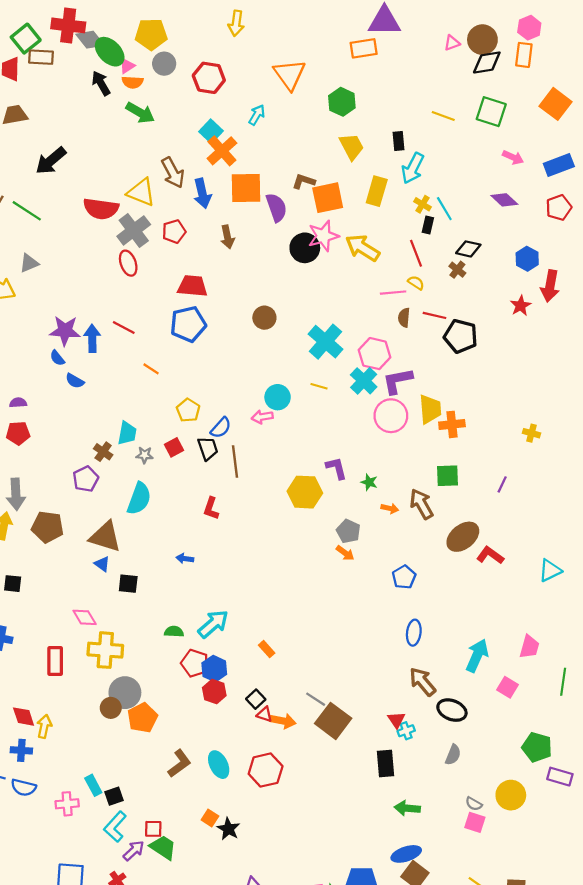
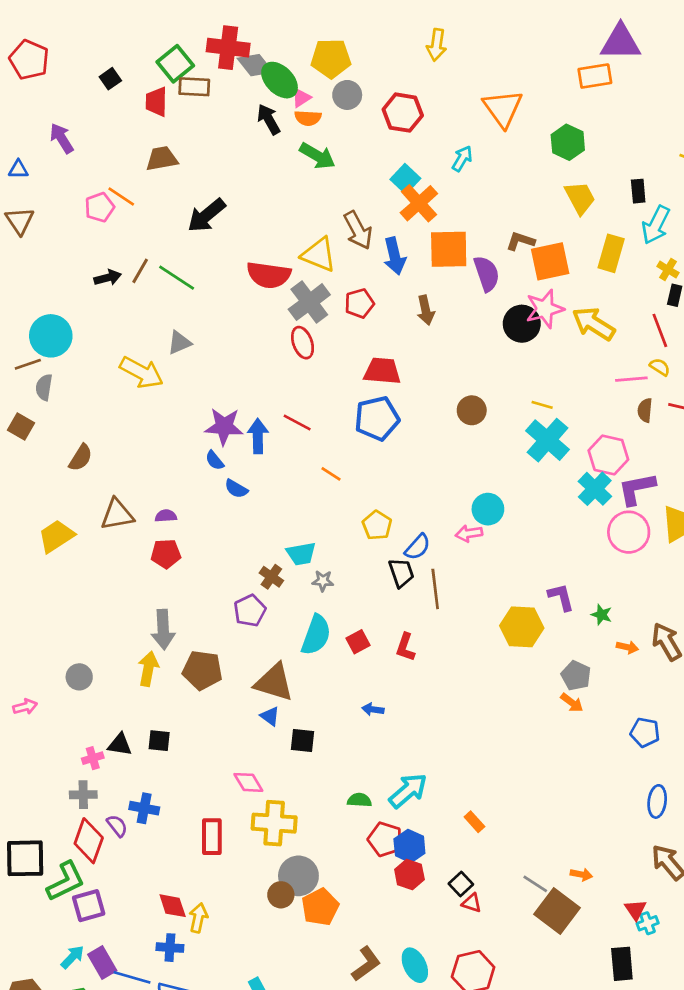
yellow line: (319, 386) -> (542, 405), moved
cyan trapezoid: (127, 433) -> (301, 554), turned 70
red square: (174, 447) -> (358, 642), moved
blue pentagon: (404, 577) -> (645, 732), turned -30
orange arrow: (283, 721) -> (581, 875), moved, size x0.7

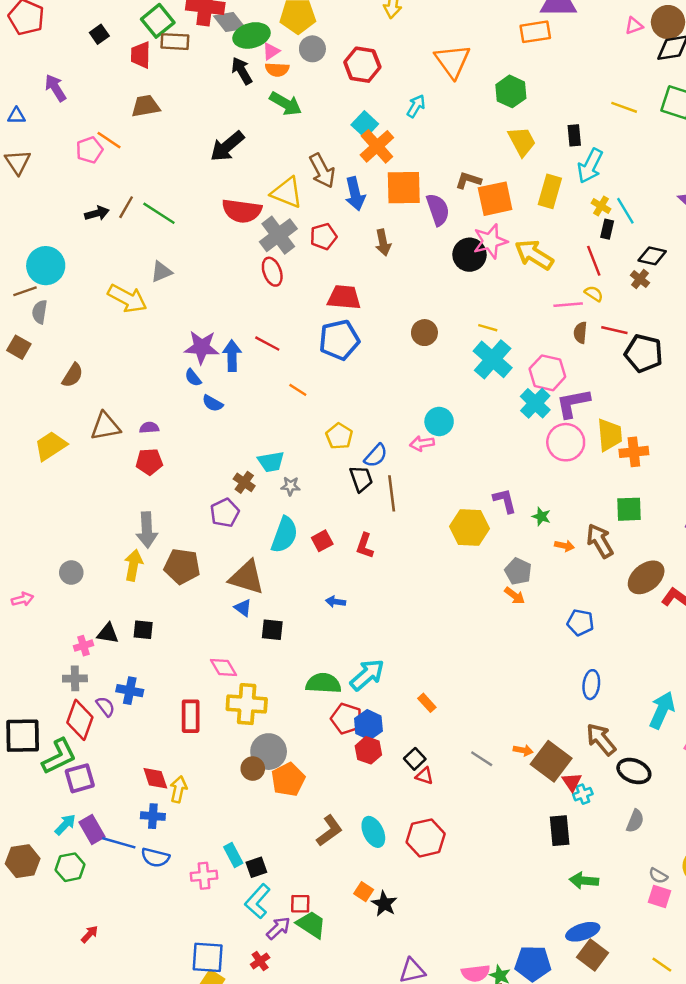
green ellipse: (280, 80) -> (252, 35), turned -60
black arrow: (206, 215) -> (227, 146), moved
green semicircle: (359, 800) -> (323, 683), size x1.6
brown square: (557, 911) -> (551, 761), moved

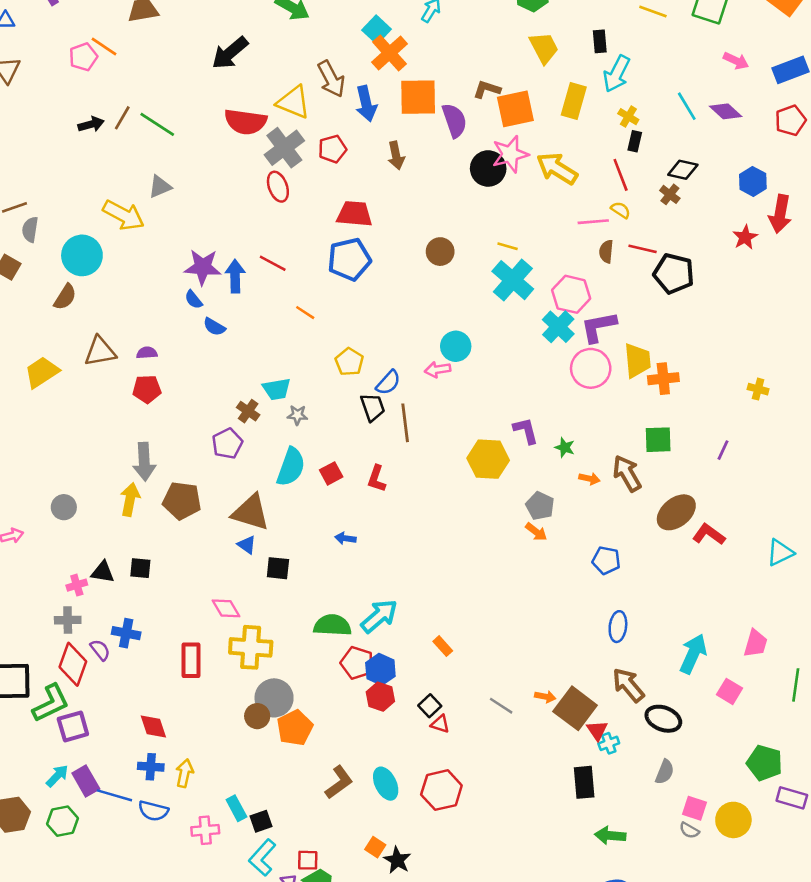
cyan line: (625, 211) -> (687, 106), moved
cyan circle: (46, 266) -> (82, 255), moved
yellow arrow: (178, 789) -> (184, 773), moved
pink square: (659, 896) -> (694, 808), moved

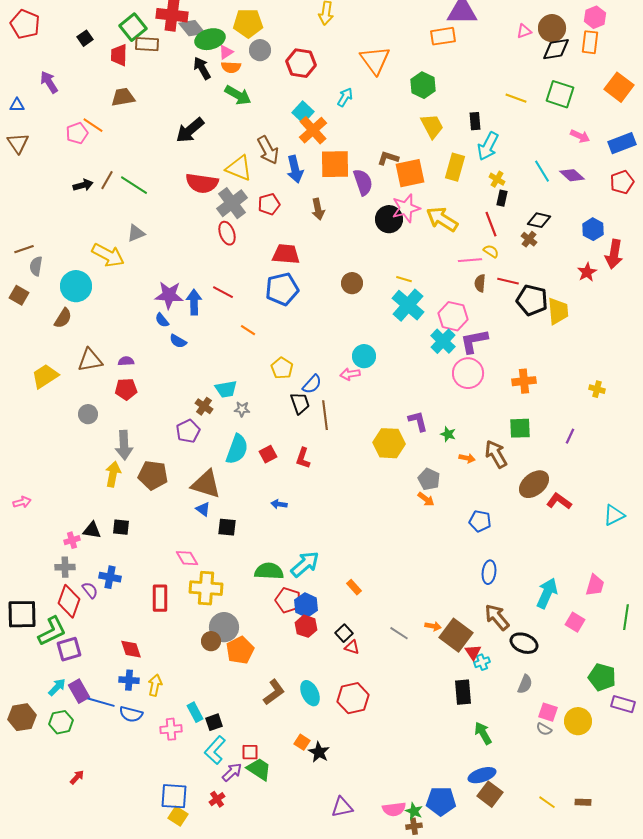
yellow trapezoid: (637, 361) -> (558, 311), moved
gray circle: (64, 507) -> (88, 414), moved
green arrow: (610, 835) -> (483, 733), turned 55

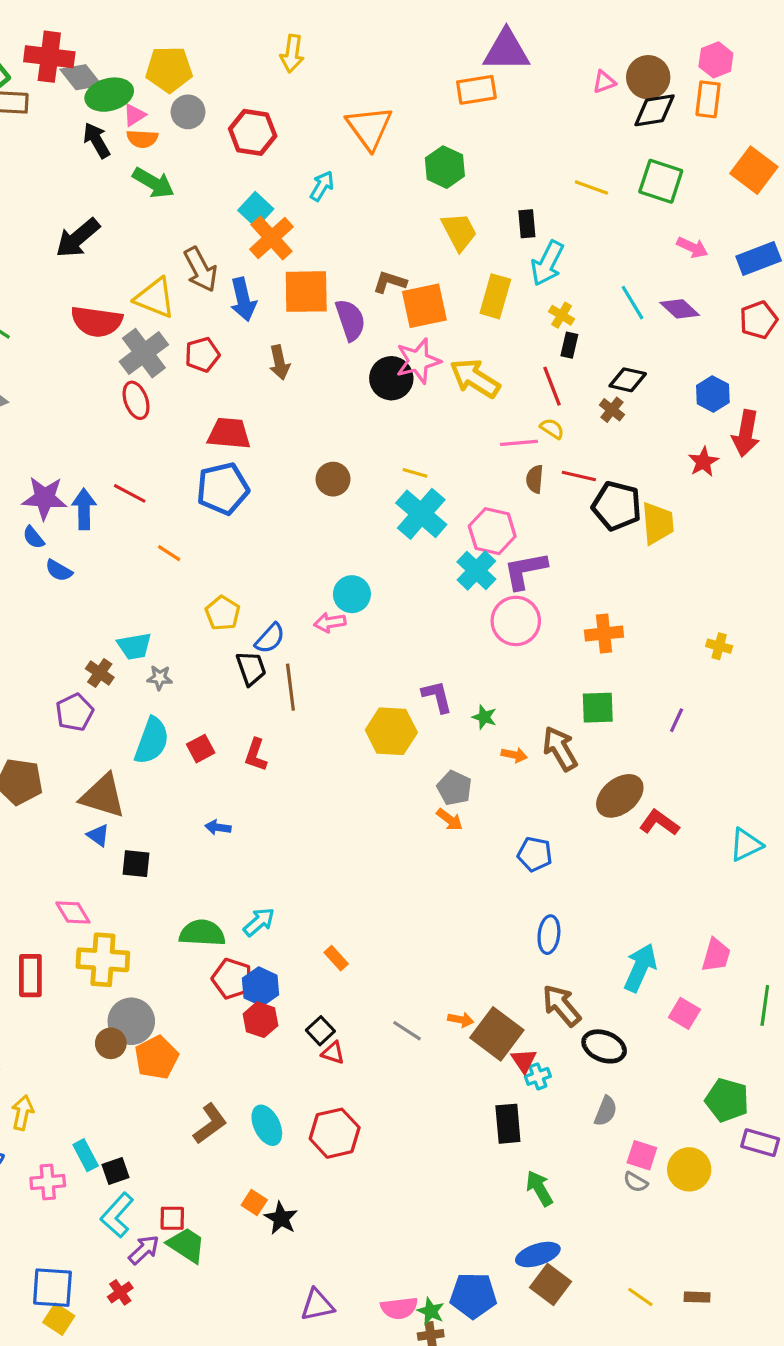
cyan arrow: (305, 564) -> (259, 922), size x0.7

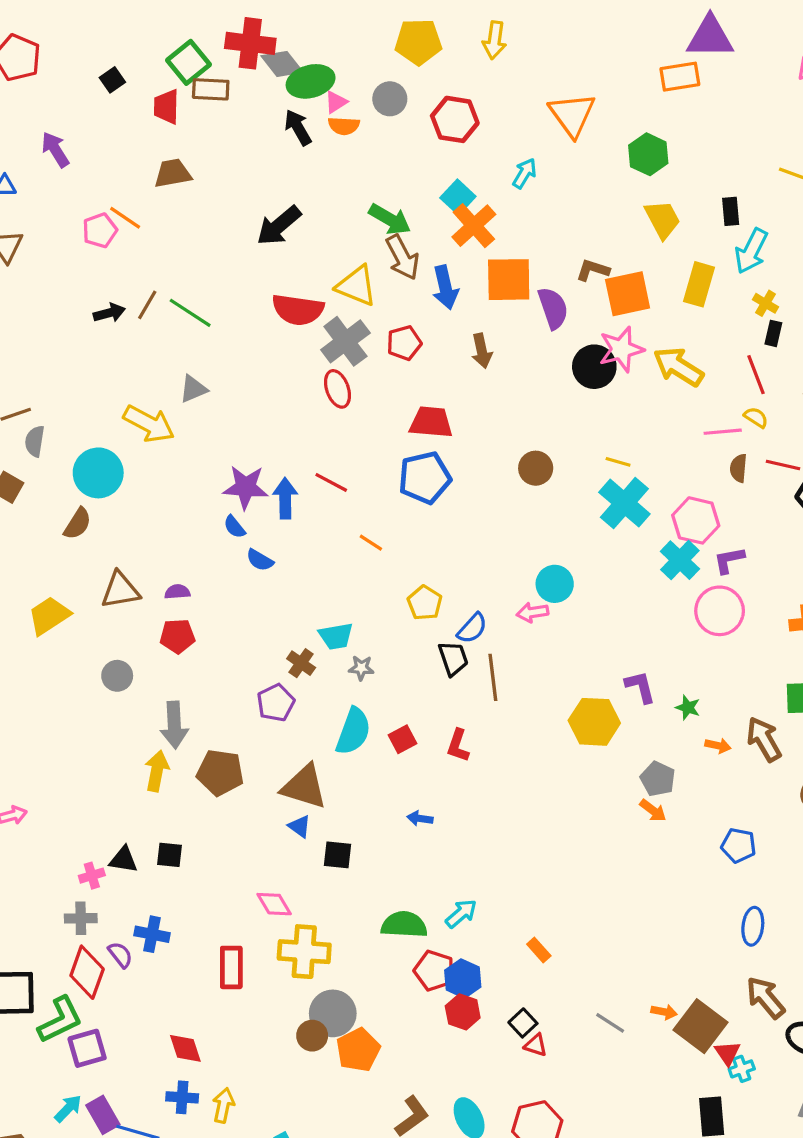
yellow pentagon: (169, 69) -> (418, 42), moved
green arrow: (153, 183) -> (390, 219), moved
purple L-shape: (525, 571) -> (729, 560), size x0.7

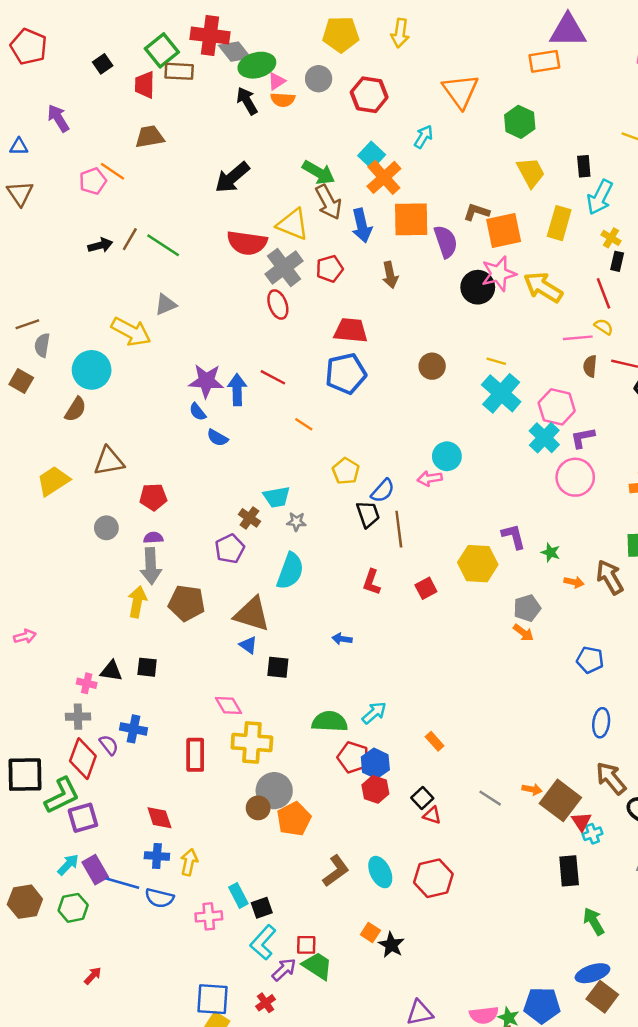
purple semicircle: (177, 592) -> (153, 538), moved
red square: (402, 739) -> (426, 588), moved
gray pentagon: (658, 779) -> (527, 608), turned 30
pink cross: (92, 876) -> (87, 683), turned 30

